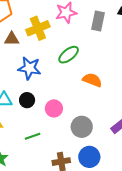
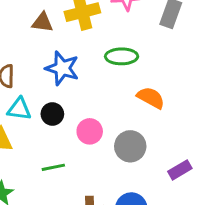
green ellipse: (69, 55) -> (122, 56), turned 30
gray circle: (82, 127) -> (130, 146), moved

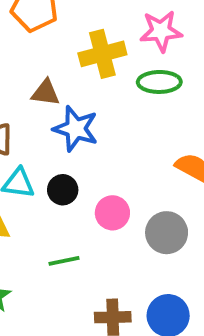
brown triangle: (42, 22) -> (46, 93), moved
green ellipse: (122, 56) -> (159, 82), moved

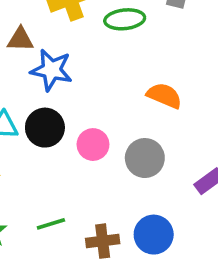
black circle: (63, 190) -> (45, 128), size x1.4
green line: (64, 261) -> (51, 224), moved

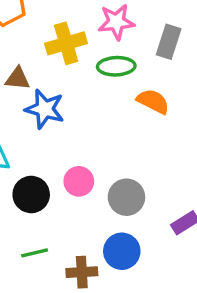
orange semicircle: (164, 96) -> (153, 101), moved
black circle: (45, 128) -> (31, 195), moved
blue circle: (154, 235) -> (122, 251), moved

